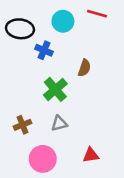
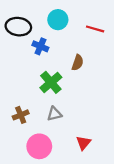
red line: (97, 14) -> (95, 29), moved
red triangle: (91, 155) -> (83, 143), turned -42

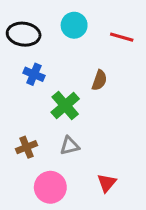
blue cross: (40, 46) -> (34, 74), moved

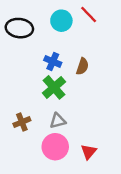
red line: (122, 37) -> (89, 15), moved, turned 30
blue cross: (34, 74) -> (53, 61), moved
pink circle: (50, 187) -> (55, 147), moved

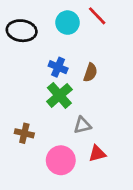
gray triangle: (58, 121) -> (82, 125), moved
brown cross: (22, 122) -> (24, 133), turned 35
red triangle: (89, 152) -> (97, 154), moved, turned 35

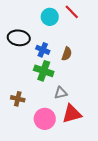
black ellipse: (22, 31) -> (19, 38), moved
green cross: (59, 95) -> (44, 71), turned -30
red triangle: (97, 154) -> (72, 114), size x1.5

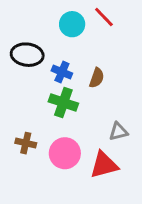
gray triangle: (61, 93) -> (118, 131), moved
pink circle: (45, 119) -> (65, 153), moved

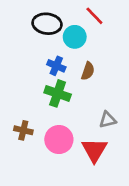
cyan circle: (72, 24) -> (75, 37), moved
black ellipse: (27, 55) -> (47, 24), moved
red triangle: (104, 165) -> (94, 150), turned -44

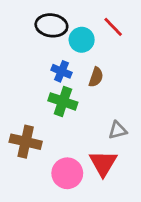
red line: (94, 16) -> (113, 27), moved
brown cross: (23, 130) -> (26, 142), size x1.5
pink circle: (59, 140) -> (67, 173), moved

